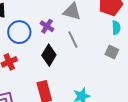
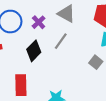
gray line: (73, 40) -> (61, 41), turned 48

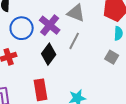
purple cross: (39, 22) -> (50, 25), size x1.5

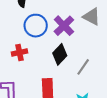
gray line: (74, 41) -> (83, 67), moved

